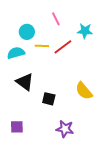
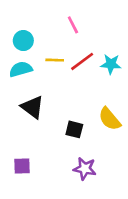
cyan star: (85, 31) -> (111, 64), moved
cyan circle: (27, 32) -> (23, 41), moved
black square: (49, 99) -> (74, 129), moved

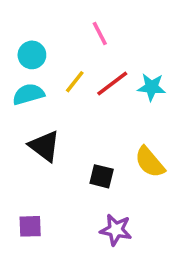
yellow line: (55, 60) -> (75, 82), turned -54

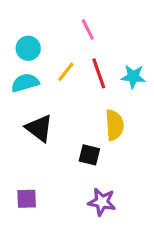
red line: (112, 84) -> (99, 73), turned -72
yellow semicircle: (150, 162) -> (114, 125), moved, turned -144

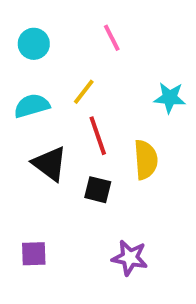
cyan circle: (28, 48) -> (34, 44), moved
red line: (99, 73) -> (98, 136), moved
black square: (89, 155) -> (98, 190), moved

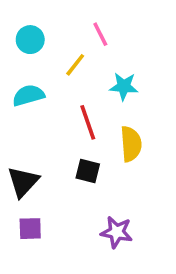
yellow line: (84, 92) -> (75, 65), moved
cyan star: (170, 98) -> (124, 86), moved
black triangle: (50, 164) -> (23, 182), moved, turned 36

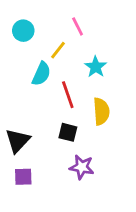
cyan star: (124, 86) -> (96, 67), turned 30
cyan semicircle: (28, 95) -> (41, 74), moved, turned 130
purple star: (117, 232) -> (82, 167), moved

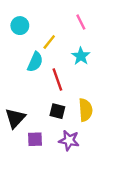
pink line: (78, 26) -> (81, 22), moved
yellow semicircle: (101, 111) -> (85, 110), moved
purple square: (23, 177) -> (35, 139), moved

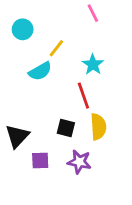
pink line: (81, 22) -> (93, 13), moved
cyan semicircle: (35, 62) -> (40, 71), turned 36
red line: (57, 79) -> (83, 96), moved

